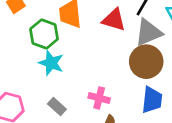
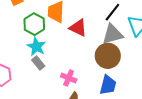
red triangle: (114, 20) -> (78, 28), moved
gray rectangle: (57, 106) -> (38, 63), moved

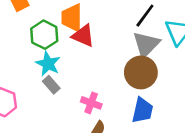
red triangle: (78, 28) -> (83, 36), moved
gray triangle: (113, 34) -> (146, 44), turned -30

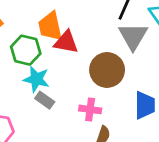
brown circle: (141, 72) -> (107, 70), moved

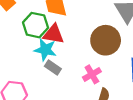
red triangle: (66, 42) -> (54, 34), moved
pink cross: (90, 109) -> (92, 74), turned -36

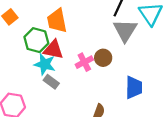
brown circle: (106, 40) -> (103, 58), size x0.6
pink cross: (92, 74) -> (84, 62), moved

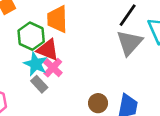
brown circle: (103, 58) -> (98, 103), moved
pink cross: (84, 62) -> (53, 68), moved, turned -30

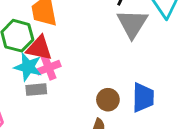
pink cross: (53, 68) -> (49, 68), turned 36
gray rectangle: (39, 84) -> (36, 90), turned -42

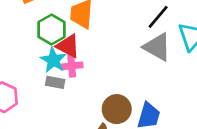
gray triangle: (132, 24) -> (157, 47), turned -48
brown circle: (108, 100) -> (117, 109), size x1.4

